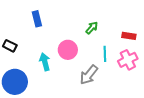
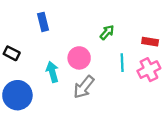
gray arrow: (89, 75) -> (84, 87), moved

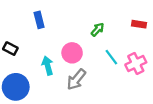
red rectangle: (150, 42) -> (139, 24), moved
cyan line: (122, 63) -> (111, 57), turned -35

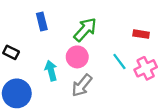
red rectangle: (139, 24) -> (141, 34), moved
green arrow: (98, 29) -> (85, 30), moved, size x1.6

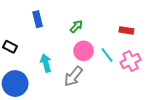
green arrow: (85, 30) -> (76, 26), size x0.6
pink circle: (77, 57) -> (84, 51), moved

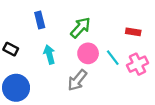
green arrow: (76, 26) -> (81, 28), size x1.5
cyan arrow: (46, 63) -> (49, 54), moved

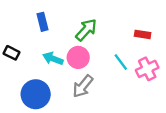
pink circle: (88, 53) -> (78, 57), moved
cyan arrow: (49, 54) -> (53, 59), turned -54
blue circle: (16, 88) -> (36, 94), moved

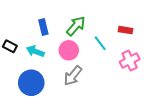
blue rectangle: (43, 22) -> (43, 27), moved
cyan arrow: (53, 59) -> (35, 51), moved
cyan line: (121, 62) -> (100, 43), moved

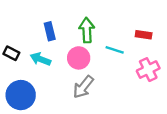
green arrow: (76, 26) -> (87, 30), turned -45
cyan line: (100, 43) -> (115, 50), turned -35
blue circle: (31, 83) -> (21, 95), moved

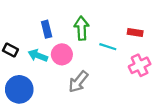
pink circle: (79, 58) -> (62, 54), moved

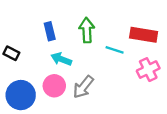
red rectangle: (135, 33) -> (144, 35), size x1.6
pink circle: (62, 54) -> (54, 86), moved
cyan arrow: (38, 55) -> (61, 59), moved

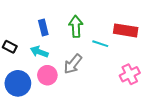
cyan arrow: (61, 59) -> (39, 52), moved
pink cross: (148, 70) -> (130, 74), moved
gray arrow: (83, 87) -> (73, 64), moved

